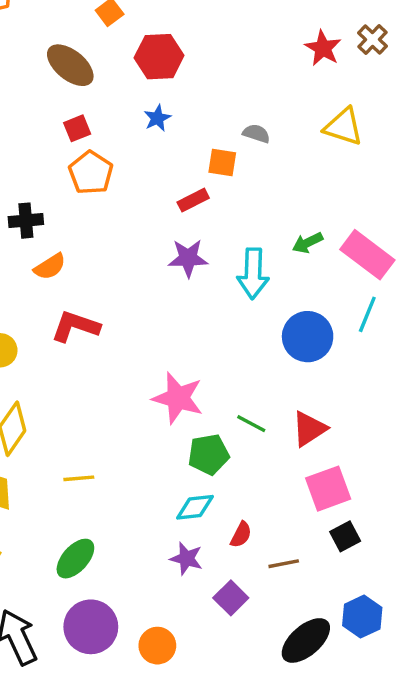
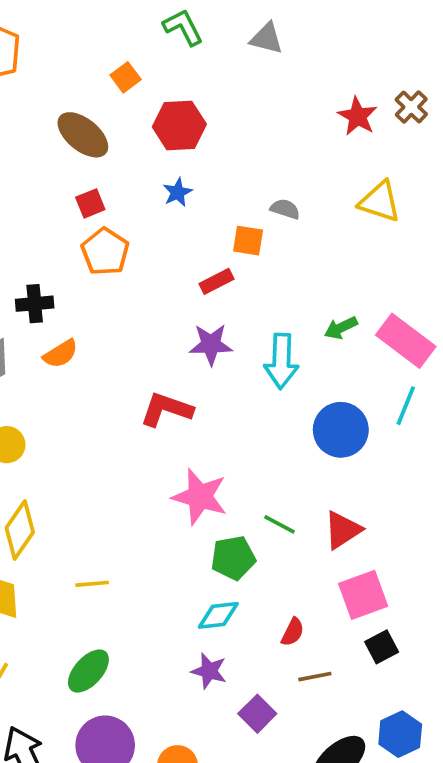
red L-shape: (75, 326) -> (166, 409), moved
red semicircle: (241, 535) -> (293, 632), moved

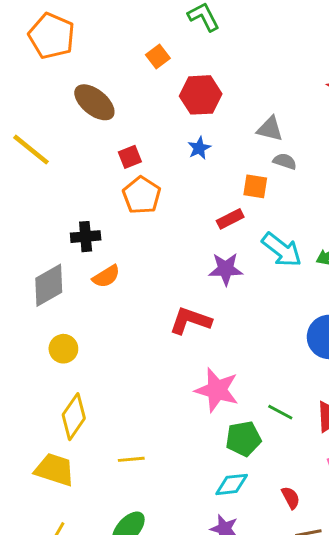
gray triangle: (267, 38) -> (270, 129), moved
brown ellipse: (83, 135) -> (94, 102), moved
cyan arrow: (281, 361) -> (282, 250), moved, turned -54
red semicircle: (293, 632) -> (291, 498), turned -55

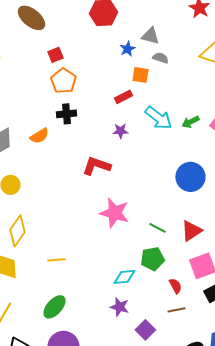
blue star: (199, 148) -> (127, 49), moved
black cross: (86, 237) -> (66, 114), moved
purple star: (226, 269) -> (120, 131), size x0.7
green pentagon: (243, 439) -> (152, 259), moved
red semicircle: (291, 498) -> (175, 286), moved

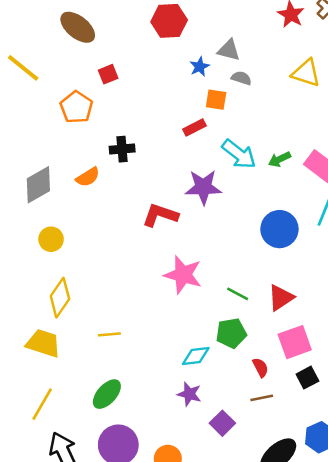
orange pentagon: (63, 81) -> (76, 107), moved
purple star: (120, 131) -> (203, 187), moved, size x1.8

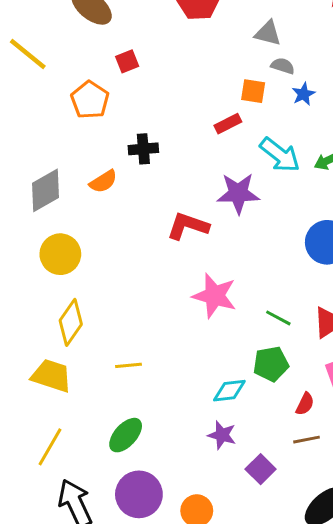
blue star: (200, 67) -> (304, 94), moved
yellow circle: (51, 239) -> (60, 254), size x1.4
red semicircle: (260, 367) -> (305, 404), turned 54

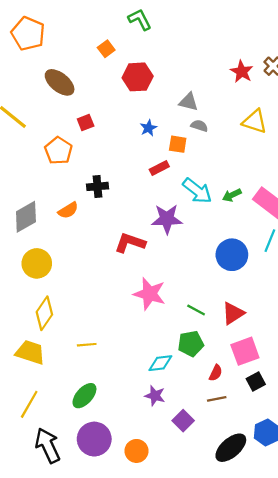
blue star: (304, 94) -> (148, 128), moved

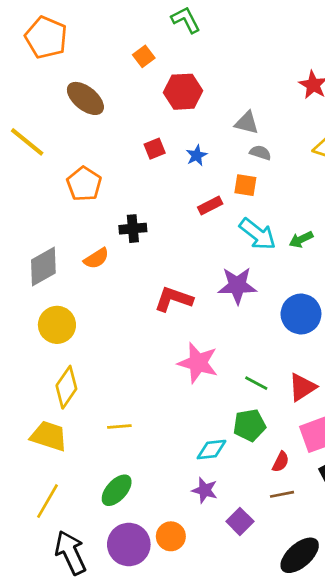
red square: (86, 122) -> (155, 149), moved
orange square: (178, 144) -> (245, 185), moved
purple star: (167, 219) -> (237, 286), moved
orange circle: (136, 451) -> (171, 536), moved

